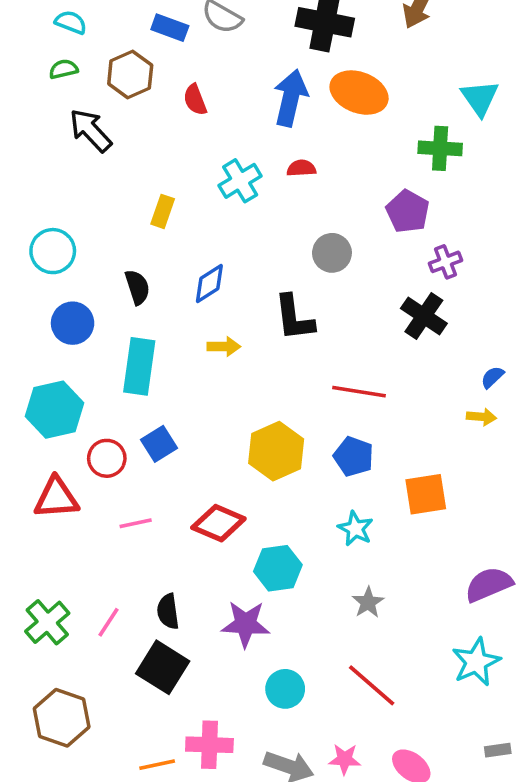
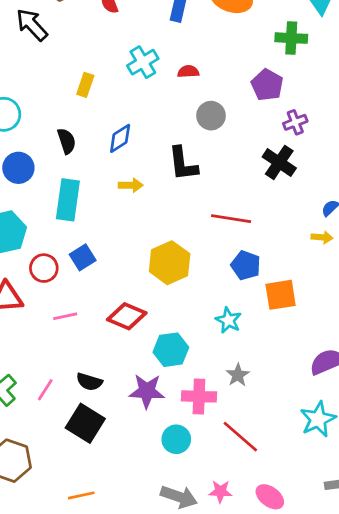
red semicircle: (301, 168) -> (188, 72), moved
blue pentagon: (354, 456) -> (246, 265), moved
black semicircle: (168, 611) -> (89, 382), turned -65
pink cross: (209, 745) -> (199, 396), moved

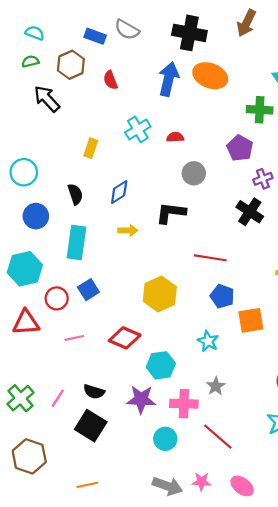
black L-shape: (183, 164) -> (171, 213), turned 104

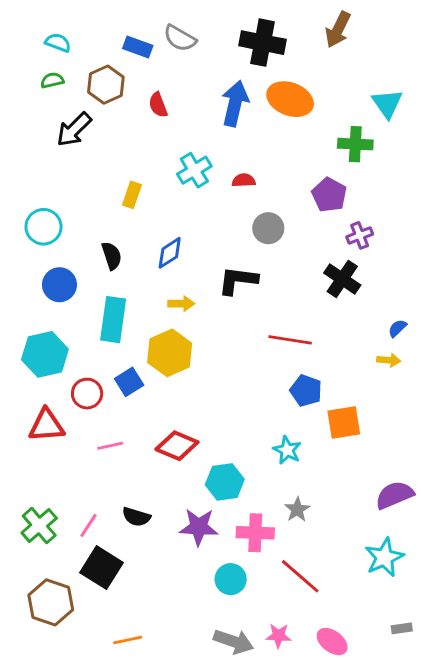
black arrow: (47, 99) -> (74, 130), turned -92
yellow hexagon: (160, 294) -> (170, 353), moved
black square: (91, 426) -> (102, 568), moved

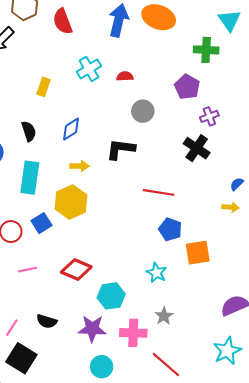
red semicircle: (158, 105) -> (63, 21), size x1.4
cyan circle: (231, 579) -> (102, 367), moved

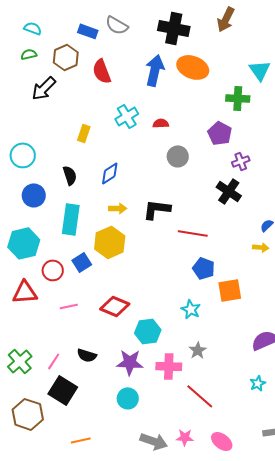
black L-shape: (121, 149) -> (157, 209), moved
cyan star: (227, 351) -> (258, 383), size x0.6
cyan circle: (102, 367) -> (128, 398), moved

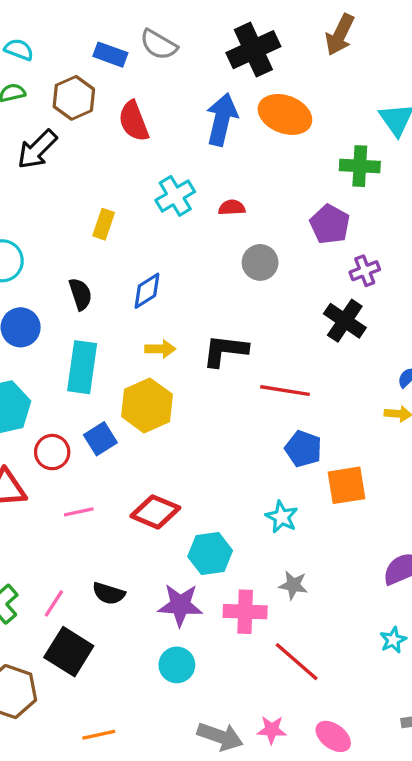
black cross: (174, 28) -> (253, 50), turned -36
gray star: (198, 350) -> (293, 585), turned -30

